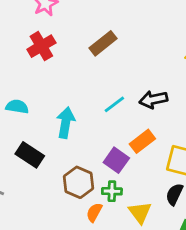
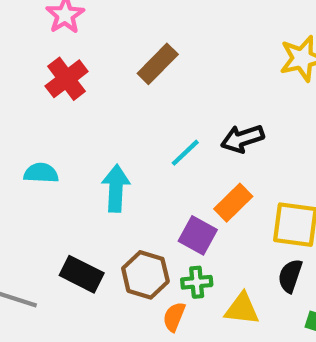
black rectangle: (30, 155) -> (82, 274), moved
yellow triangle: (140, 212) -> (242, 309), turned -40

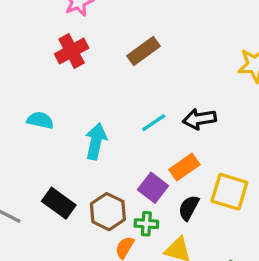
black semicircle: (290, 276) -> (189, 208), moved

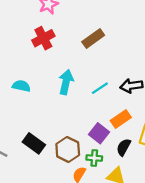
cyan arrow: (96, 141) -> (66, 82), moved

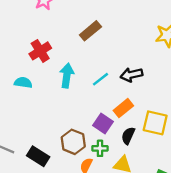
red cross: (43, 38) -> (40, 51), moved
black rectangle: (34, 143) -> (38, 156), moved

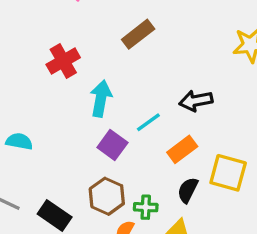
cyan line: (101, 79) -> (148, 122), moved
cyan semicircle: (23, 83) -> (19, 141), moved
purple square: (103, 124) -> (112, 145), moved

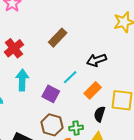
brown rectangle: (138, 34) -> (58, 38), moved
cyan arrow: (101, 99) -> (22, 80), moved

